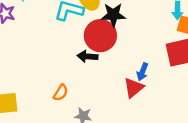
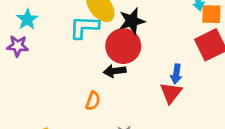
orange semicircle: (61, 93) -> (93, 101), moved

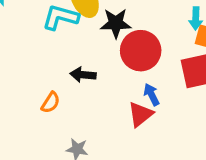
red circle: (123, 46) -> (141, 51), moved
blue arrow: (176, 74) -> (152, 94), turned 132

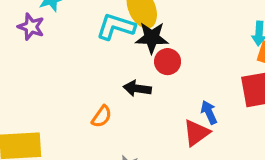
black star: (116, 23) -> (152, 38), moved
red circle: (141, 51) -> (168, 62), moved, size x0.6

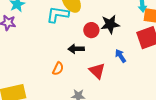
black star: (152, 38) -> (110, 24), moved
red triangle: (196, 133) -> (97, 71), moved, turned -30

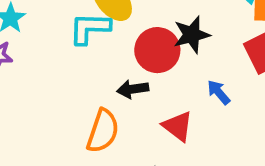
red circle: (91, 30) -> (157, 50), size x1.5
orange semicircle: (58, 69) -> (103, 131), size x1.6

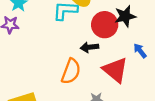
red triangle: (178, 126) -> (115, 70), size x1.4

